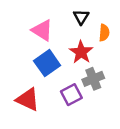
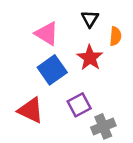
gray cross: (93, 79) -> (103, 126), moved

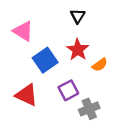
pink triangle: (47, 34) -> (23, 31), moved
orange semicircle: (115, 36) -> (100, 65), moved, turned 49

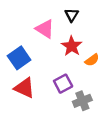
pink triangle: (23, 31) -> (45, 29), moved
blue square: (45, 60) -> (19, 58), moved

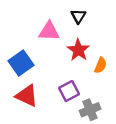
pink triangle: (45, 29) -> (49, 31), turned -30
orange semicircle: (92, 60) -> (101, 65), turned -32

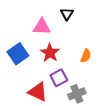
red star: (78, 50) -> (50, 53), moved
red triangle: (27, 96) -> (38, 92), moved

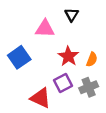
red star: (50, 53) -> (68, 56), moved
gray cross: (77, 94) -> (89, 87), moved

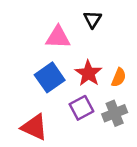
blue square: (19, 57) -> (50, 77), moved
red triangle: (41, 98) -> (34, 127), moved

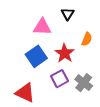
orange semicircle: (119, 77) -> (87, 39), moved
gray cross: (115, 113) -> (84, 83), turned -30

